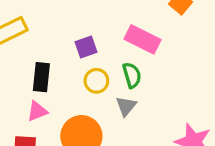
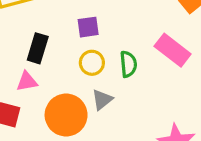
pink rectangle: (142, 39) -> (173, 50), moved
gray triangle: (126, 106) -> (102, 100), moved

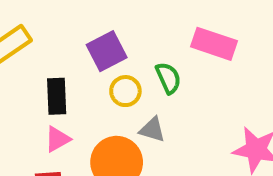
purple square: (88, 27) -> (107, 51), size x1.4
gray triangle: (102, 100) -> (152, 130), turned -45

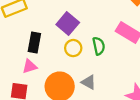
purple square: (107, 51) -> (68, 24), turned -35
gray triangle: (152, 130) -> (89, 82), moved

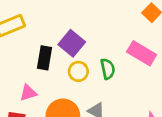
black rectangle: (34, 42) -> (45, 58), moved

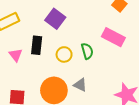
purple square: (72, 43) -> (55, 19), moved
pink triangle: (28, 93) -> (16, 55), moved, turned -48

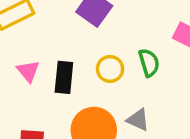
black rectangle: (37, 45) -> (64, 77), moved

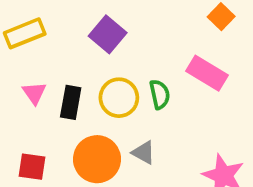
yellow circle: (110, 69) -> (119, 98), size x1.4

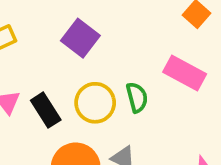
black rectangle: (71, 102) -> (46, 110), turned -40

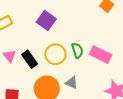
pink rectangle: (185, 73) -> (101, 55), moved

